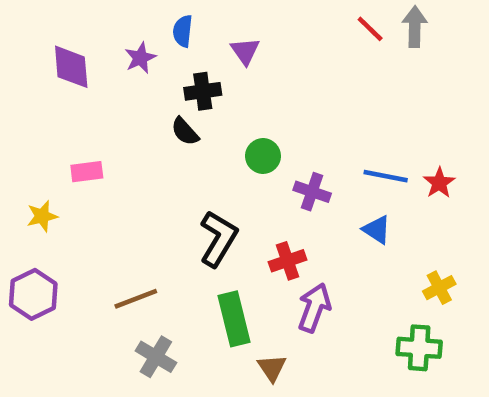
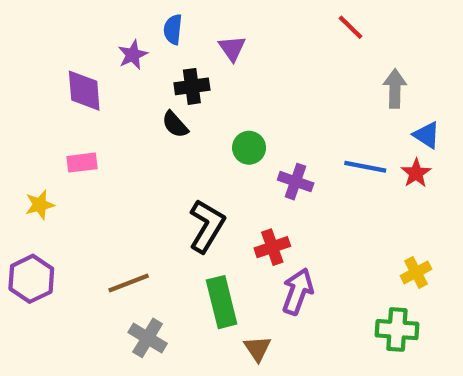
gray arrow: (415, 27) -> (395, 89), moved
purple diamond: (71, 67) -> (84, 91), moved
blue triangle: (377, 230) -> (427, 135), moved

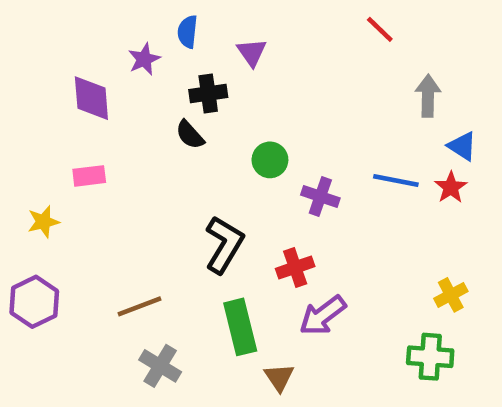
purple arrow: (298, 291) -> (323, 316), turned -147

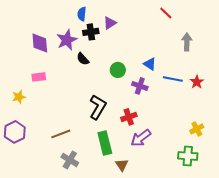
purple triangle: (252, 52) -> (110, 23), turned 32
purple star: (144, 59) -> (67, 40), moved, size x1.5
black cross: (208, 94) -> (91, 32), moved
blue triangle: (462, 146) -> (150, 64), moved

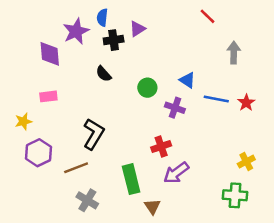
purple star: (67, 40) -> (76, 31), moved
black L-shape: (98, 107) -> (94, 134), moved
purple hexagon: (15, 132) -> (38, 153), moved

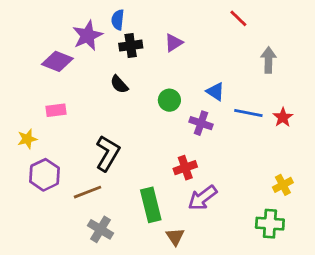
purple triangle: (137, 29) -> (174, 43), moved
purple diamond: (50, 54) -> (57, 61), turned -64

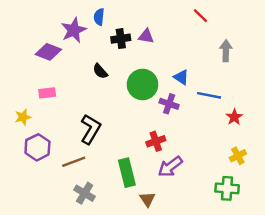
purple triangle: (174, 43) -> (146, 36), turned 42
black cross: (131, 46) -> (121, 39), moved
green circle: (169, 100) -> (143, 84), size x1.6
red star: (283, 117) -> (234, 117), moved

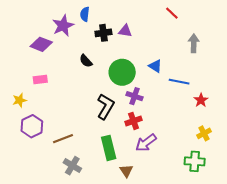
purple cross: (169, 104) -> (135, 96), moved
black L-shape: (91, 129) -> (106, 106), moved

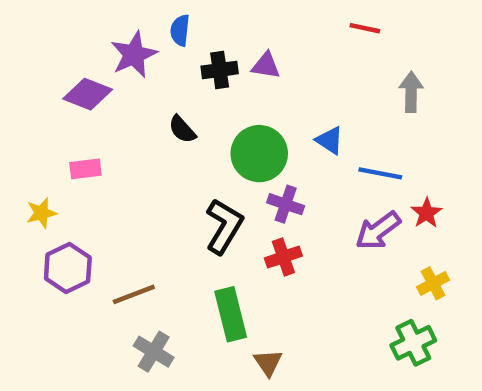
red line: (172, 13) -> (365, 28), turned -32
purple arrow: (146, 143) -> (378, 231), moved
green cross: (195, 161) -> (413, 343), turned -30

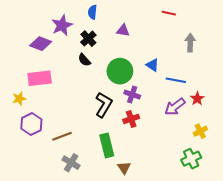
blue semicircle: (180, 30) -> (92, 12), moved
black cross: (220, 70) -> (88, 39), moved, turned -35
pink rectangle: (85, 169) -> (40, 78), size x1.6

